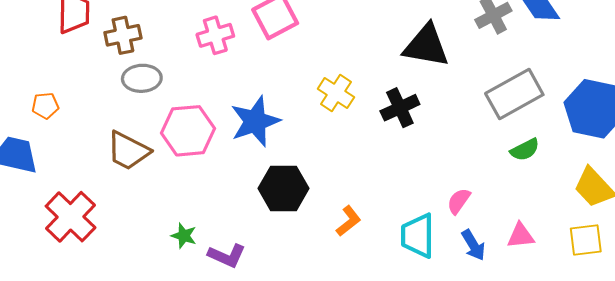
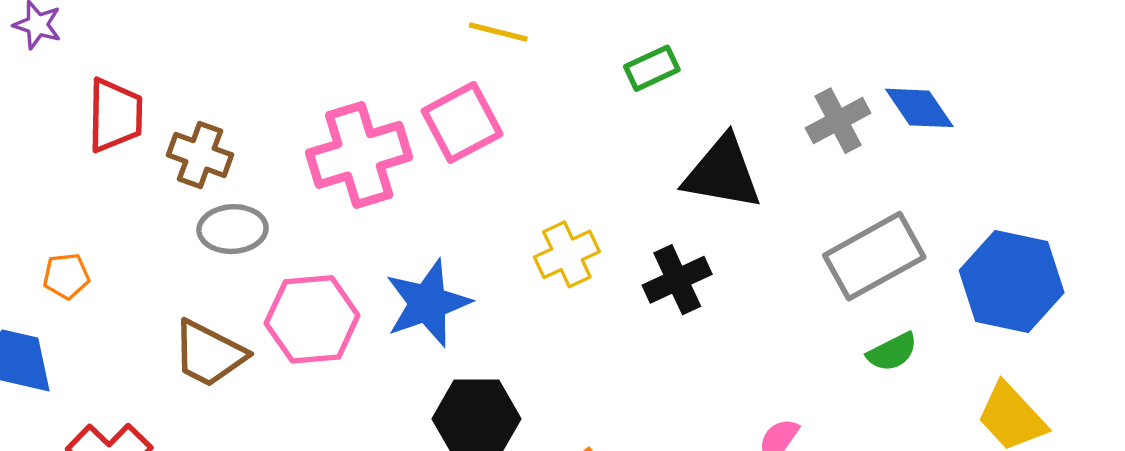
brown cross: (123, 35) -> (200, 155), turned 32
pink cross: (215, 35) -> (359, 155), size x1.6
yellow cross: (336, 93) -> (567, 254), turned 32

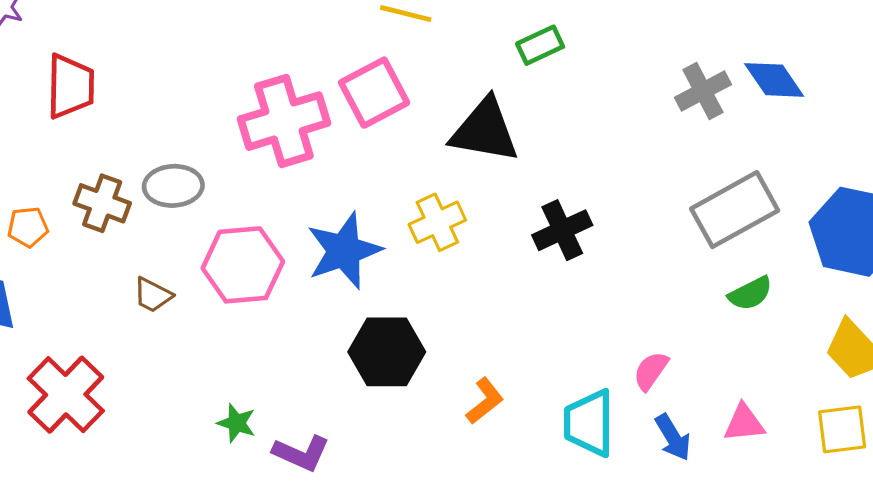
brown cross: (200, 155) -> (102, 203), moved
black triangle: (722, 173) -> (485, 131), moved
yellow cross: (567, 254) -> (437, 222), moved
brown trapezoid: (209, 354) -> (153, 295), size x0.6

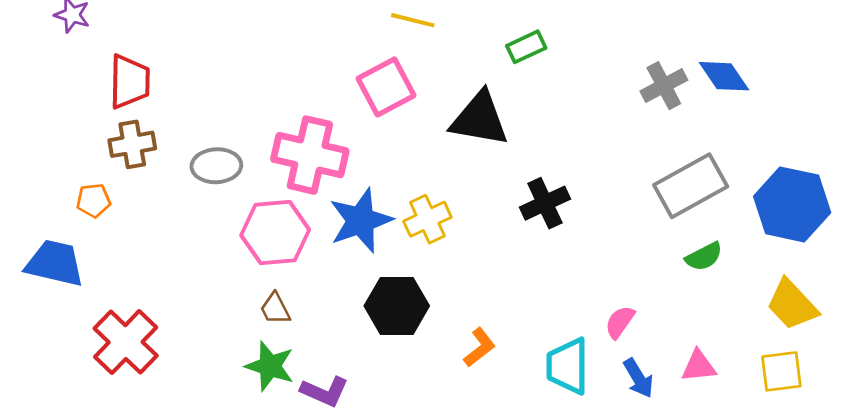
pink cross: (284, 121) -> (310, 155), moved, turned 30
brown cross: (102, 203) -> (132, 144), moved, turned -30
yellow cross: (437, 222) -> (427, 219), moved
brown trapezoid: (153, 295) -> (275, 309), moved, turned 36
green star: (237, 423) -> (270, 366), size x1.5

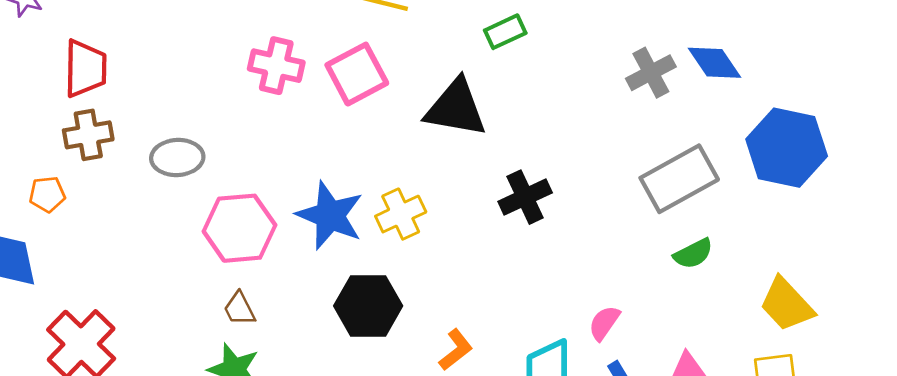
pink cross: (310, 155) -> (276, 66), moved, size x0.7
blue hexagon: (792, 204) -> (787, 148), moved
blue star: (361, 220) -> (330, 215), turned -30

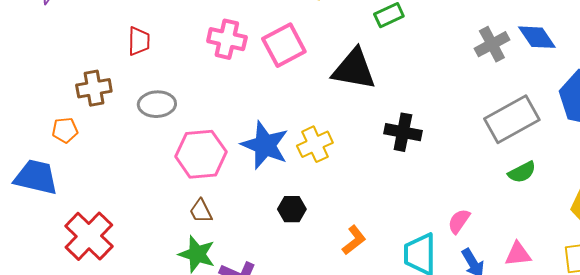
red trapezoid: (85, 68) -> (139, 41), moved, size x0.7
black cross: (525, 197) -> (403, 132), turned 36
black hexagon: (368, 306) -> (292, 209), size x0.6

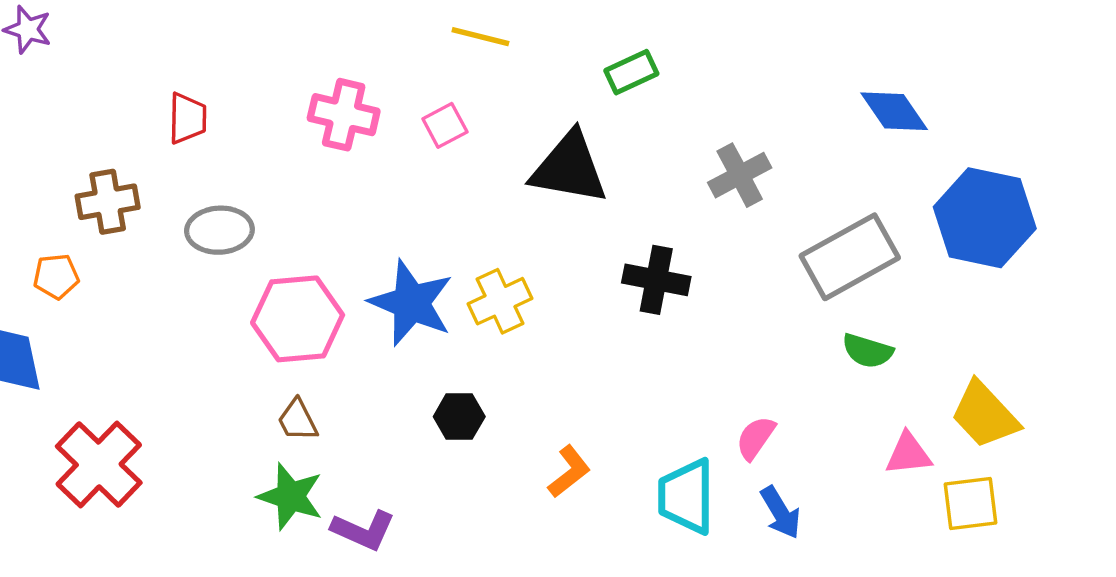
gray cross: (492, 44) -> (740, 175), moved
pink square: (284, 45) -> (445, 125), size x0.6
green semicircle: (522, 172) -> (867, 351), turned 44
pink triangle: (518, 254) -> (908, 454), moved

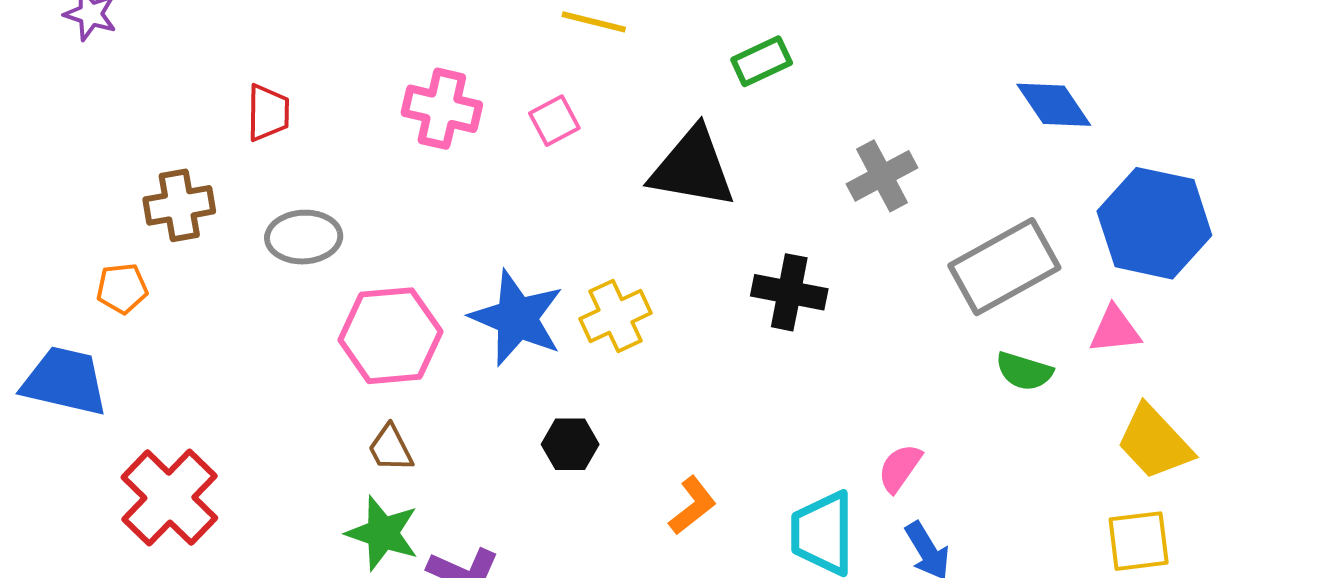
pink triangle: (908, 454) -> (1115, 330), moved

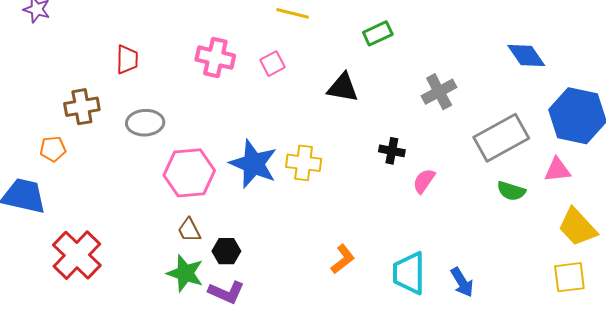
black triangle: (692, 168) -> (343, 88), size x0.7
black cross: (789, 292) -> (392, 151), size x0.7
yellow cross: (616, 316) -> (304, 163), turned 32
black hexagon: (570, 444) -> (226, 251), moved
pink semicircle: (900, 468) -> (424, 181), moved

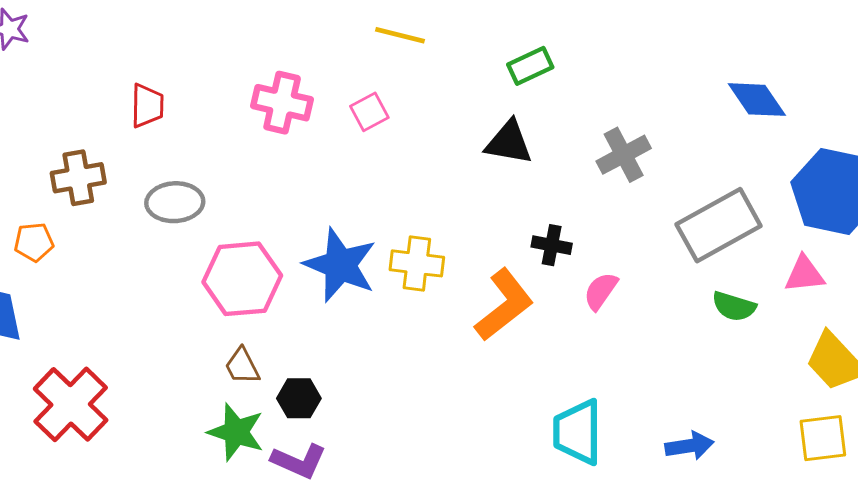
black triangle: (343, 88) -> (509, 142), moved
orange L-shape: (343, 259) -> (504, 305), moved, size x1.6
blue arrow: (462, 282) -> (689, 446), moved, turned -68

